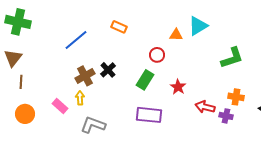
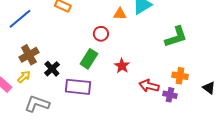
black cross: (108, 70) -> (52, 69), moved
yellow arrow: (80, 98) -> (24, 77), turned 48
purple rectangle: (149, 115) -> (78, 87), moved

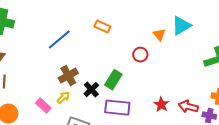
orange triangle: (120, 14) -> (159, 35), turned 48
green rectangle: (89, 59) -> (113, 80), moved
red star: (122, 66) -> (161, 105), moved

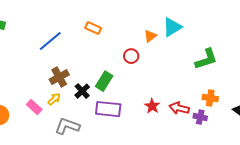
orange triangle: (159, 35) -> (150, 36), turned 32

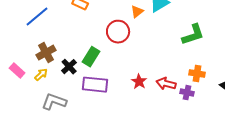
red circle: (131, 56) -> (118, 32), size x1.5
pink rectangle: (34, 107) -> (17, 71), moved

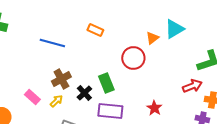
blue line: (37, 17) -> (52, 43), turned 55
green rectangle: (91, 57) -> (106, 83), turned -54
red arrow: (166, 84) -> (192, 86), moved, turned 144

